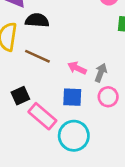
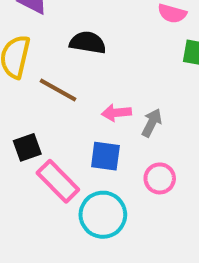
black semicircle: (37, 20) -> (88, 43), moved
pink arrow: (77, 68) -> (116, 113), turned -36
pink circle: (108, 97) -> (160, 178), moved

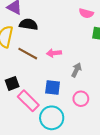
black semicircle: (88, 43) -> (29, 24), moved
pink arrow: (116, 113) -> (54, 53), moved

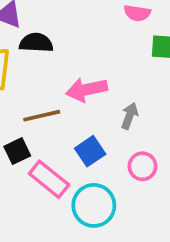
pink arrow: (54, 53) -> (87, 90), size x1.5
brown line: (28, 54) -> (42, 116), moved, turned -36
blue square: (53, 88) -> (90, 151), turned -35

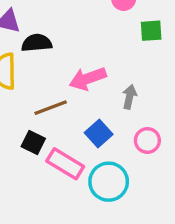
black square: (17, 151) -> (33, 142), turned -30

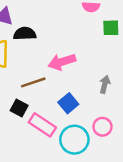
gray arrow: (129, 97) -> (105, 84), moved
pink circle: (147, 140) -> (102, 127), moved

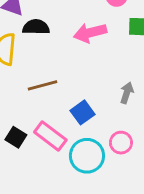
pink arrow: (62, 62) -> (90, 33), moved
black square: (19, 108) -> (16, 137), moved

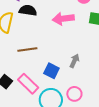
gray arrow: (127, 93) -> (74, 61), moved
blue square: (82, 112) -> (51, 71), turned -35

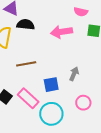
blue square: (51, 71) -> (51, 85), turned -35
pink circle: (74, 94) -> (83, 103), moved

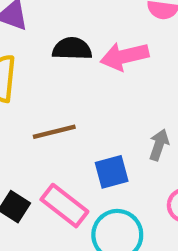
black semicircle: (26, 25) -> (72, 49), moved

